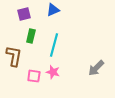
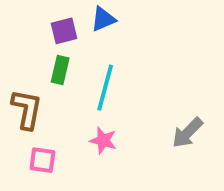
purple square: (24, 14) -> (64, 31), moved
pink square: (34, 76) -> (42, 160), moved

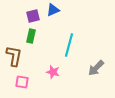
cyan line: (105, 88) -> (69, 45), moved

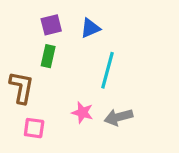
blue triangle: (53, 10) -> (90, 28), moved
gray arrow: (96, 68) -> (118, 117), moved, turned 30

